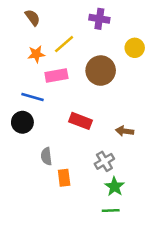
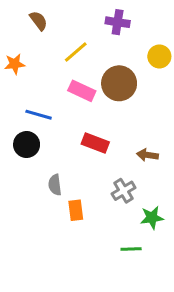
orange star: (36, 54) -> (15, 64), moved
pink rectangle: (56, 76) -> (82, 91), moved, turned 35
green star: (114, 187) -> (152, 218), moved, turned 30

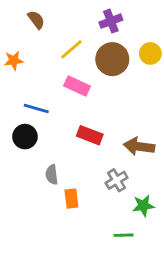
purple cross: (118, 22) -> (111, 21), turned -30
brown circle: (119, 83) -> (112, 59), moved
brown arrow: (147, 155) -> (139, 146), size x1.5

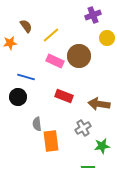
brown semicircle: (36, 20) -> (26, 26), moved
purple cross: (111, 21) -> (93, 15), moved
brown circle: (112, 59) -> (79, 56), moved
orange rectangle: (71, 199) -> (51, 141), size x1.5

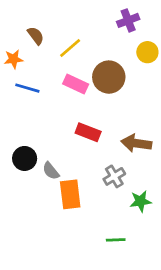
blue line: (26, 77) -> (27, 88), moved
black circle: (18, 97) -> (25, 158), moved
gray semicircle: (37, 124) -> (51, 171), turned -32
green line: (88, 167) -> (116, 240), moved

